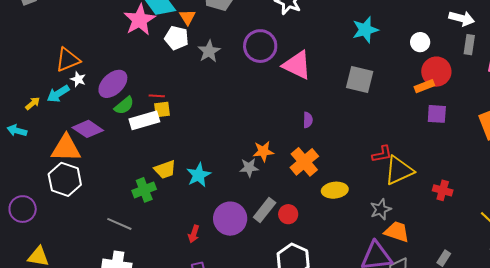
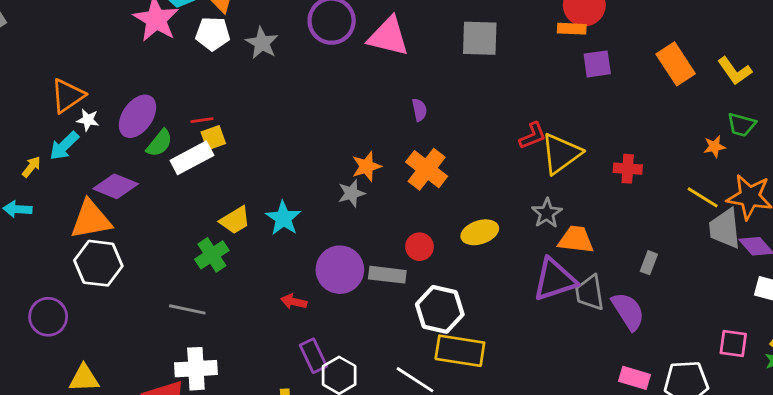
orange rectangle: (424, 86) -> (572, 29), turned 36
yellow ellipse: (335, 190) -> (480, 232), moved
gray rectangle: (265, 210) -> (387, 275), moved, turned 70
red arrow: (194, 234) -> (294, 302), turned 96

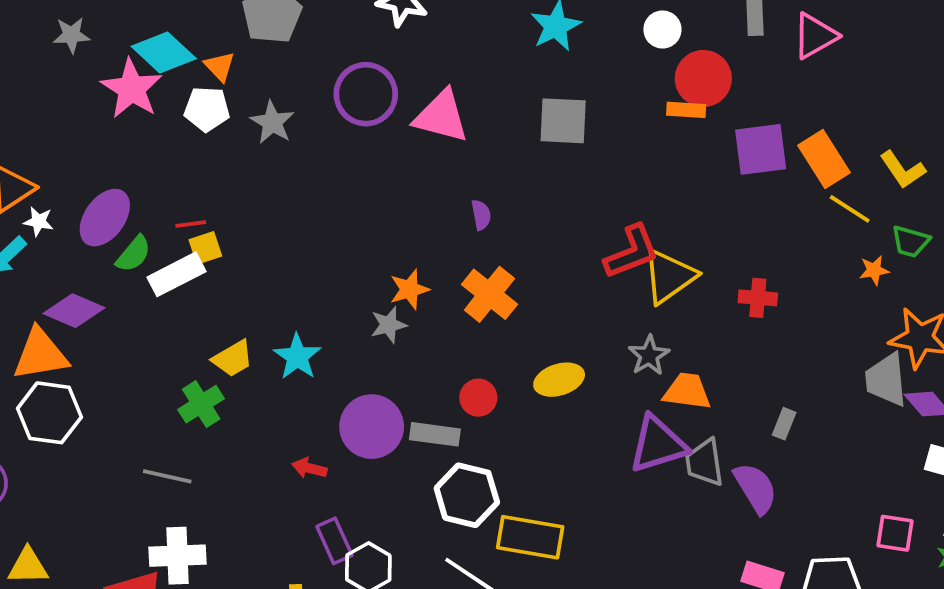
purple square: (597, 64) -> (761, 149), moved, size x1.4
red L-shape: (533, 136) -> (632, 252), size x1.5
yellow line: (703, 197) -> (850, 209), moved
white hexagon: (440, 309) -> (467, 495), moved

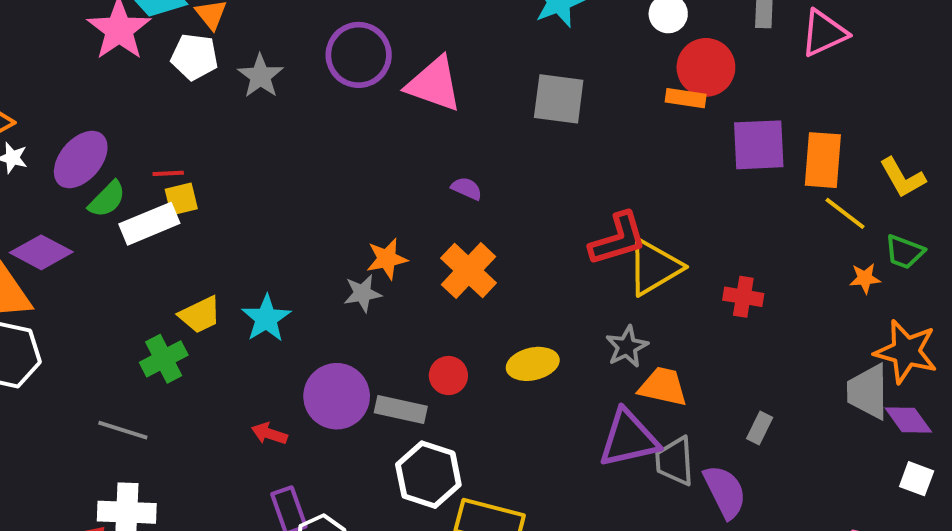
orange rectangle: (824, 159) -> (823, 160), turned 32
purple semicircle: (481, 215) -> (467, 188), turned -60

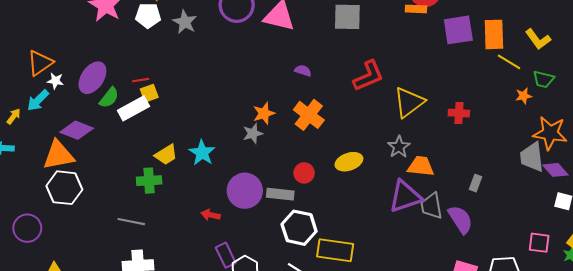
red L-shape: (618, 239) -> (368, 76), moved
green cross: (164, 359) -> (149, 181), turned 30

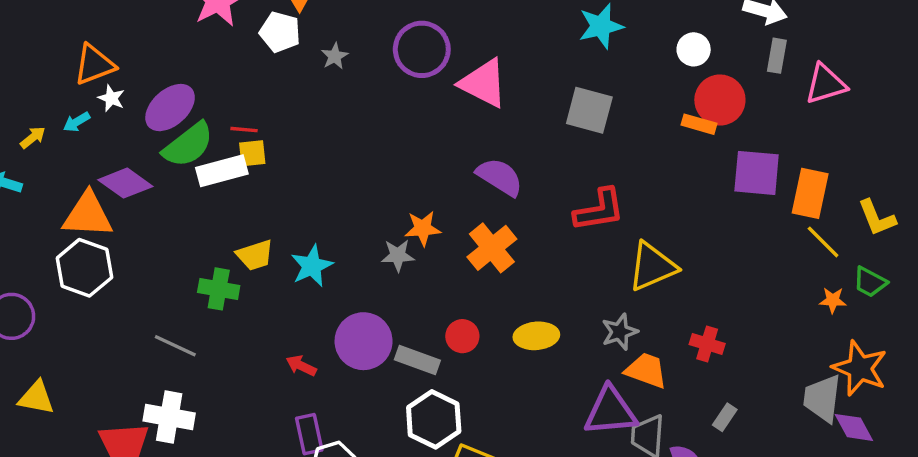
gray star: (185, 22) -> (335, 56), size x0.7
purple semicircle: (303, 71) -> (500, 177), size x1.8
green semicircle: (109, 98) -> (188, 145), size x1.5
cyan arrow: (38, 100) -> (77, 122), size x0.7
red cross: (459, 113) -> (707, 344), moved

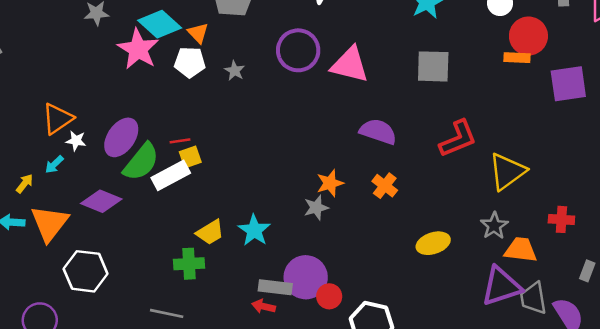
orange triangle: (88, 215) -> (50, 223), moved, turned -42
orange cross: (492, 248) -> (385, 186), size x0.7
red circle: (462, 336) -> (329, 296), moved
gray rectangle: (417, 360) -> (275, 287), moved

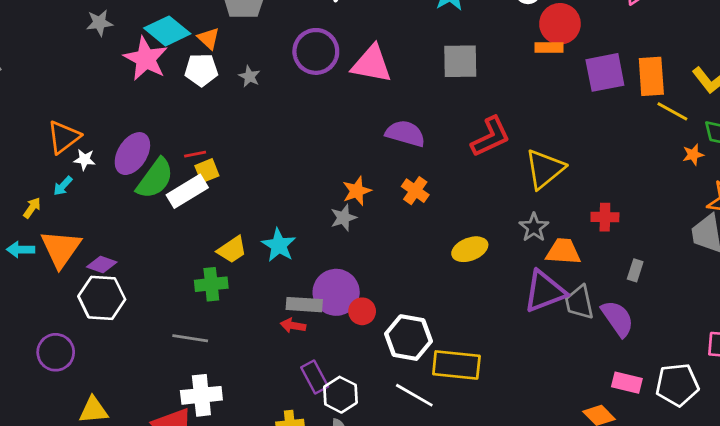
purple diamond: (101, 201) -> (102, 264), moved, size x0.7

